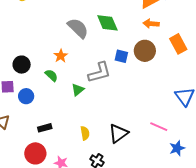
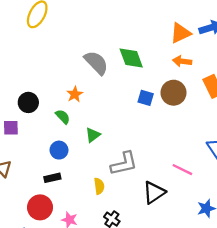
gray L-shape: (99, 72) -> (124, 164), moved
blue circle: (26, 96) -> (59, 150), moved
pink line: (159, 127) -> (182, 170), moved
black triangle: (118, 133) -> (154, 192), moved

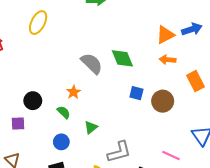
brown circle: (174, 93) -> (163, 101), moved

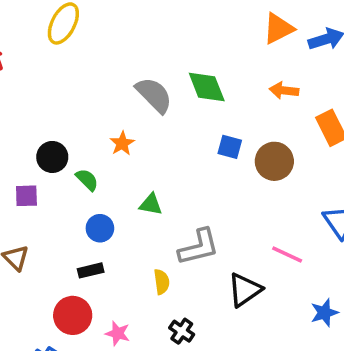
orange triangle: (165, 35) -> (278, 29), moved
green semicircle: (64, 112) -> (87, 180), moved
green triangle: (91, 127) -> (151, 204), turned 48

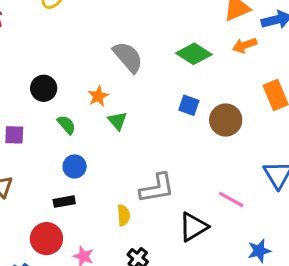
green diamond: (207, 87) -> (194, 54), moved, turned -40
orange arrow: (284, 90) -> (245, 45), moved, turned -30
black circle: (52, 157) -> (44, 88), moved
green triangle: (151, 204) -> (117, 121), moved, turned 35

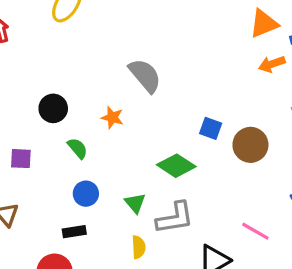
green diamond: (194, 54) -> (176, 166), moved
orange star: (98, 96) -> (112, 118), turned -30
green triangle: (117, 121) -> (135, 203), moved

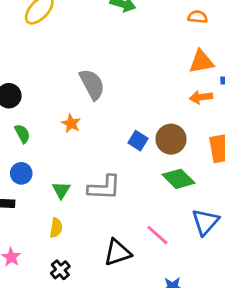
orange star: (112, 118) -> (71, 123), moved
brown circle: (250, 145) -> (171, 139), moved
green diamond: (176, 166) -> (178, 179), moved
gray L-shape: (175, 218) -> (104, 188), moved

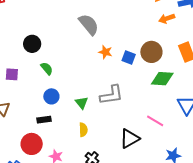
orange star: (71, 123) -> (105, 52), moved
green diamond: (178, 179) -> (162, 79), turned -30

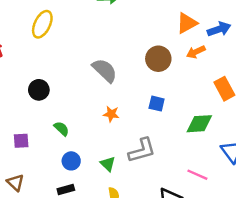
black circle: (32, 44) -> (39, 90), moved
orange star: (105, 52) -> (111, 114), moved
brown circle: (151, 52) -> (158, 59), moved

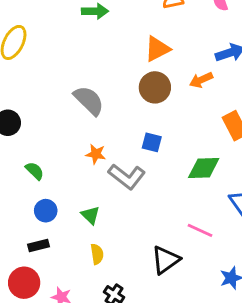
orange triangle: (187, 23) -> (157, 49), moved
gray L-shape: (142, 150) -> (127, 177), moved, turned 52

